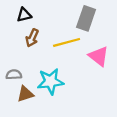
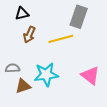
pink triangle: (99, 56) -> (90, 76), moved

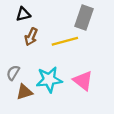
gray semicircle: (13, 68) -> (13, 73), turned -56
pink triangle: (90, 76) -> (83, 81), moved

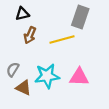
pink triangle: (83, 81) -> (79, 77), turned -36
brown triangle: (24, 92) -> (23, 88), turned 42

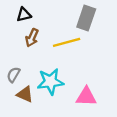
pink triangle: (79, 77) -> (86, 97), moved

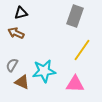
brown arrow: (32, 38) -> (16, 33), moved, turned 91
yellow line: (67, 42) -> (82, 50), moved, turned -40

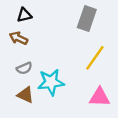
gray semicircle: (12, 65) -> (24, 68), moved, turned -144
pink triangle: (75, 84) -> (99, 97), moved

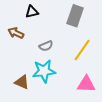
black triangle: (24, 15) -> (32, 12), moved
gray semicircle: (24, 68) -> (46, 46), moved

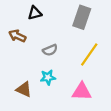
cyan star: (44, 71) -> (48, 77), size x0.6
pink triangle: (86, 84) -> (82, 91), moved

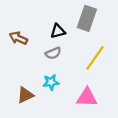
black triangle: (35, 13) -> (58, 31), moved
brown triangle: (24, 89) -> (25, 95), turned -49

